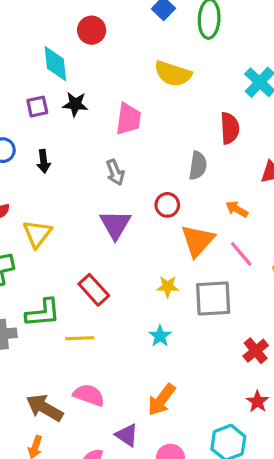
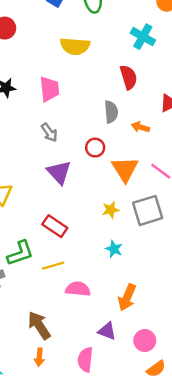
orange arrow: (237, 209) -> (140, 127), moved
pink semicircle: (89, 395) -> (78, 289), moved
brown arrow: (45, 408) -> (39, 325), turned 40

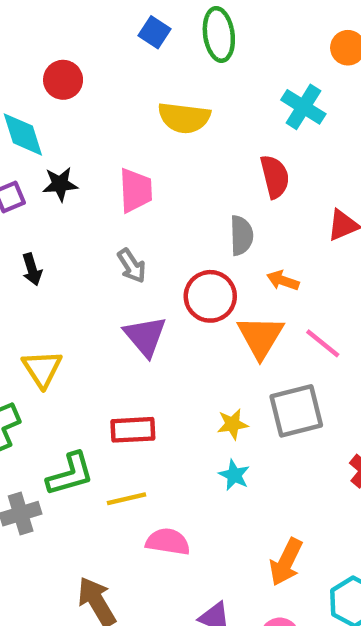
orange arrow: (140, 127) -> (283, 281), moved
red circle: (95, 148) -> (210, 296), size x1.5
yellow star: (111, 210) -> (232, 424), moved
red rectangle: (55, 226) -> (133, 430), turned -40
orange arrow: (127, 297) -> (286, 562), moved

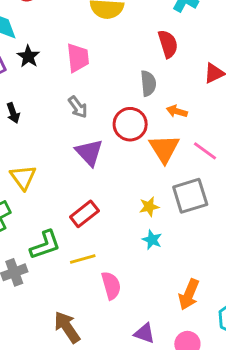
black star: (60, 184) -> (28, 56), turned -30
red rectangle: (133, 430) -> (84, 214), turned -32
pink semicircle: (168, 542) -> (111, 285), turned 68

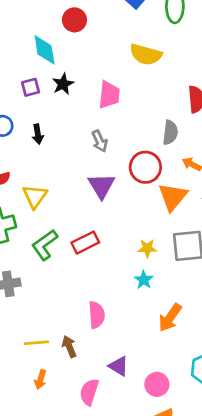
green L-shape: (45, 245) -> (45, 245), moved, turned 152
yellow line: (83, 259) -> (36, 343), moved
orange arrow: (189, 294) -> (170, 318), moved
brown arrow: (67, 327) -> (69, 347), moved, size x0.7

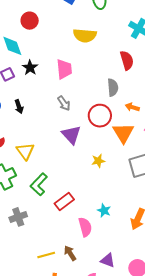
red rectangle: (85, 243) -> (64, 201), moved
yellow star: (147, 248) -> (98, 161), moved
cyan star: (144, 280) -> (104, 211), moved

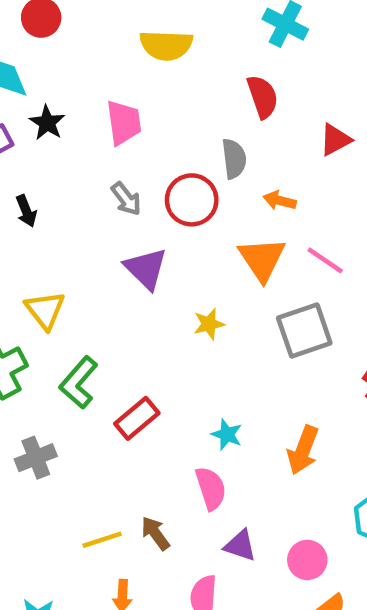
red circle: (100, 116) -> (192, 200), moved
pink semicircle: (85, 227) -> (211, 488), moved

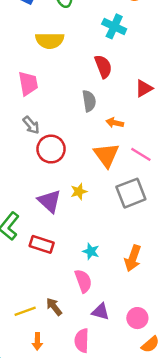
red circle: (192, 200) -> (51, 149), moved
purple triangle: (146, 269) -> (49, 201), moved
red rectangle: (137, 418) -> (42, 244), turned 60

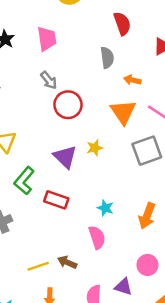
brown arrow: (54, 307) -> (67, 262), turned -30
purple triangle: (101, 312) -> (123, 287), moved
pink circle: (137, 318) -> (147, 265), moved

